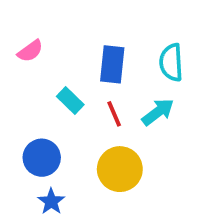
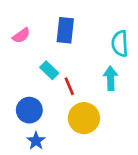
blue rectangle: (112, 64) -> (65, 30), moved
cyan arrow: (158, 112) -> (111, 78), turned -55
red line: (114, 114) -> (69, 86), moved

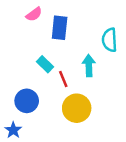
pink semicircle: (21, 36) -> (34, 14), moved
cyan arrow: (111, 78) -> (89, 66), moved
blue star: (36, 141) -> (13, 130), moved

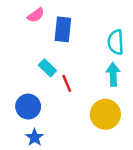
cyan arrow: (89, 66) -> (113, 74), moved
yellow circle: (77, 108) -> (105, 114), moved
blue star: (13, 130) -> (35, 137), moved

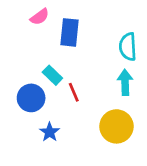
blue circle: (28, 107) -> (31, 98), moved
blue star: (35, 137) -> (50, 132), moved

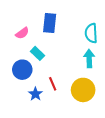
pink semicircle: (40, 17) -> (22, 33), moved
red line: (74, 92) -> (53, 84), moved

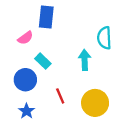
blue rectangle: (50, 23) -> (46, 17), moved
cyan arrow: (89, 58) -> (85, 60), moved
blue star: (35, 94) -> (27, 111), moved

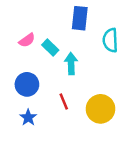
blue rectangle: (46, 17) -> (80, 18), moved
cyan arrow: (85, 60) -> (71, 64), moved
cyan rectangle: (43, 61) -> (50, 48), moved

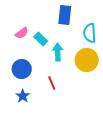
yellow circle: (101, 109) -> (87, 60), moved

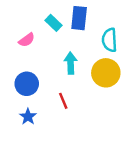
cyan rectangle: (41, 39) -> (53, 23), moved

